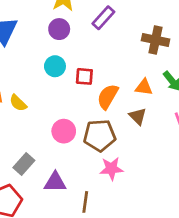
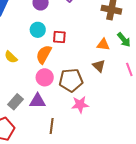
orange semicircle: (108, 97) -> (44, 54), moved
purple triangle: (55, 182) -> (38, 101), moved
brown line: (85, 202) -> (52, 126), moved

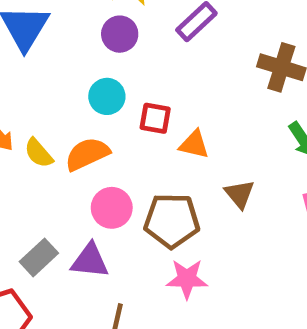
orange triangle: (103, 44) -> (194, 144), moved
orange semicircle: (44, 54) -> (87, 154), moved, turned 30

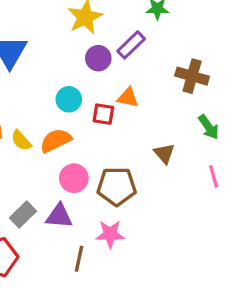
purple circle: (120, 34) -> (98, 58), moved
orange triangle: (194, 144) -> (128, 98), moved
brown triangle: (240, 194) -> (164, 153), moved
pink star: (187, 279) -> (110, 234), moved

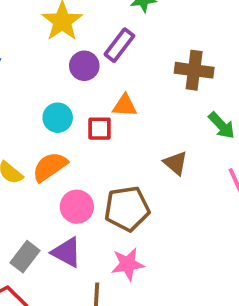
purple triangle: (59, 216) -> (67, 252), turned 32

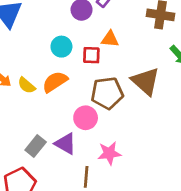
brown triangle: (176, 163) -> (146, 81), size x1.6
pink circle: (77, 207) -> (86, 118), moved
brown pentagon: (127, 209) -> (107, 93), moved

